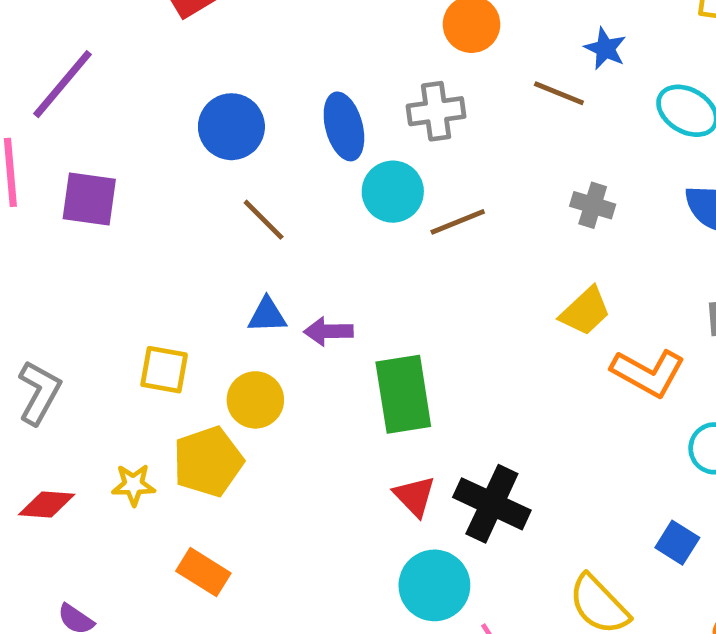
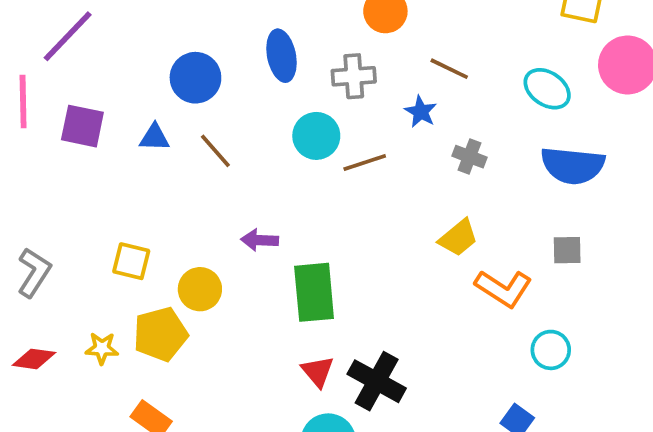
blue star: (605, 49) -> (421, 112), moved
blue ellipse: (344, 126) -> (282, 56), moved
blue triangle: (267, 315) -> (154, 137), moved

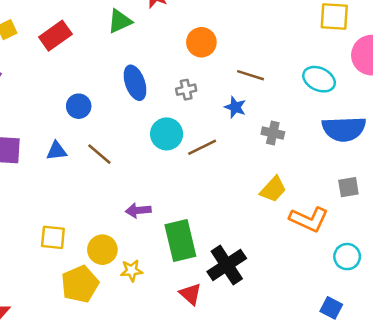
gray cross: (354, 76) -> (186, 90), size x0.7
blue circle: (195, 78) -> (79, 106), size x0.7
yellow star: (102, 348) -> (131, 270), moved
black cross: (377, 381) -> (227, 265), moved, turned 36

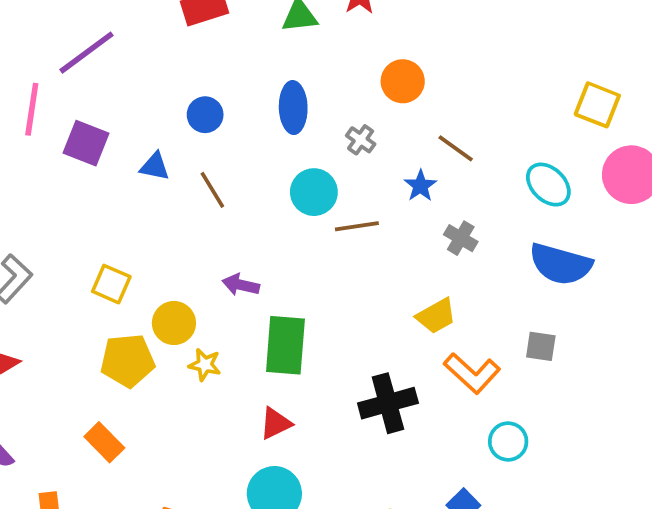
gray cross: (186, 90) -> (361, 140), turned 30
black cross: (227, 265) -> (388, 403), moved
red triangle: (191, 294) -> (276, 423), turned 35

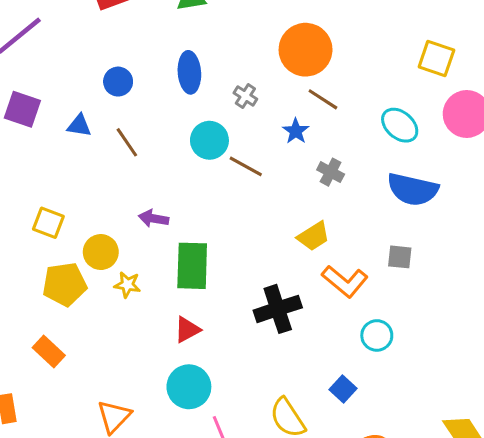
orange circle: (403, 81) -> (306, 50), moved, size x1.5
brown line: (357, 226) -> (246, 166), turned 40

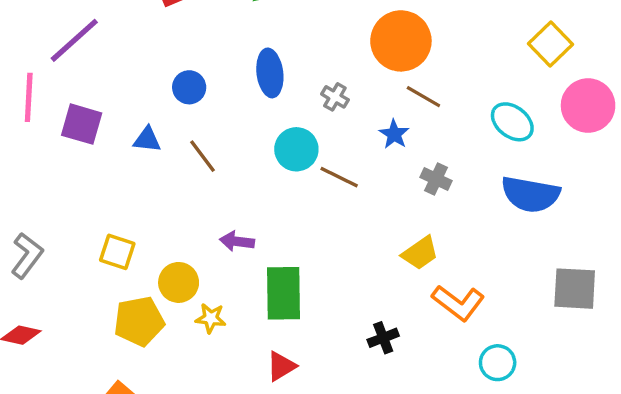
yellow square: (436, 58) -> (551, 44), turned 30
gray square: (400, 257) -> (575, 289), moved, size x1.6
black cross: (278, 309) -> (383, 338), size x0.6

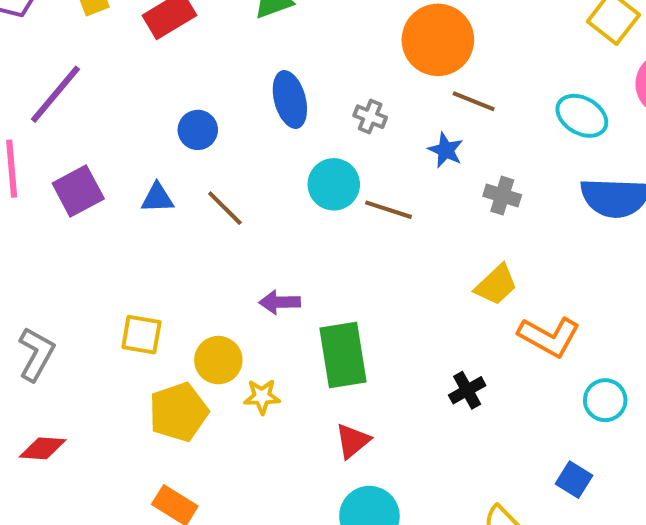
purple square: (82, 124) -> (78, 191), turned -36

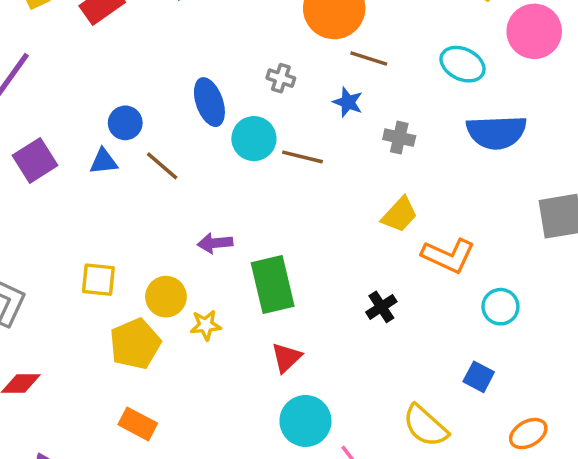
blue ellipse: (290, 99) -> (209, 102), moved
blue circle: (198, 130) -> (125, 123), moved

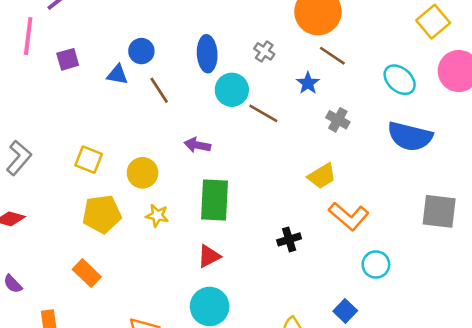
purple square: (35, 160) -> (68, 59), size x0.7
purple arrow: (215, 243) -> (197, 145), moved
yellow circle: (166, 297) -> (143, 173), moved

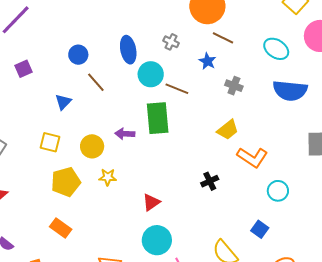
blue triangle: (117, 75) -> (63, 102), moved, turned -48
purple arrow: (197, 145) -> (125, 134), moved
green rectangle: (215, 200) -> (158, 118), moved

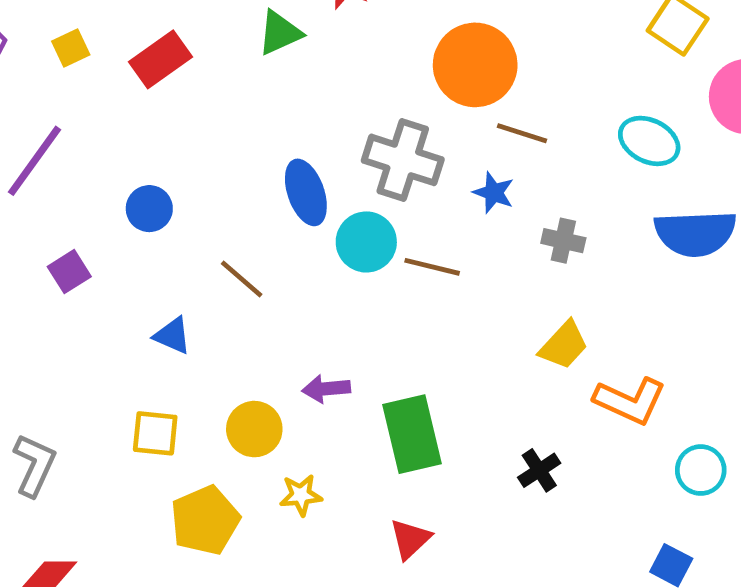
gray cross: (171, 42) -> (403, 160), size x2.0
blue circle: (78, 55) -> (149, 209), moved
blue triangle: (63, 102) -> (172, 336), turned -42
green rectangle: (158, 118) -> (412, 434), moved

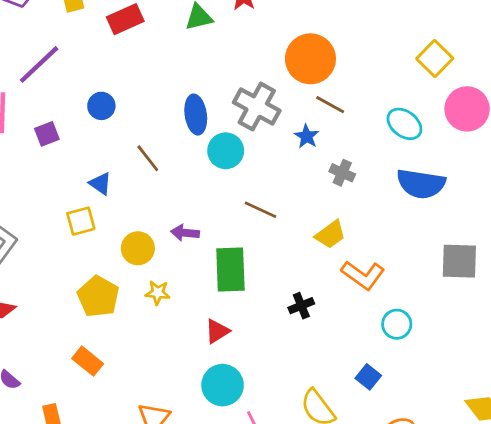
brown line: (432, 267) -> (261, 210), moved
yellow square: (155, 433) -> (81, 221), moved, turned -32
yellow pentagon: (205, 520) -> (98, 296), turned -30

